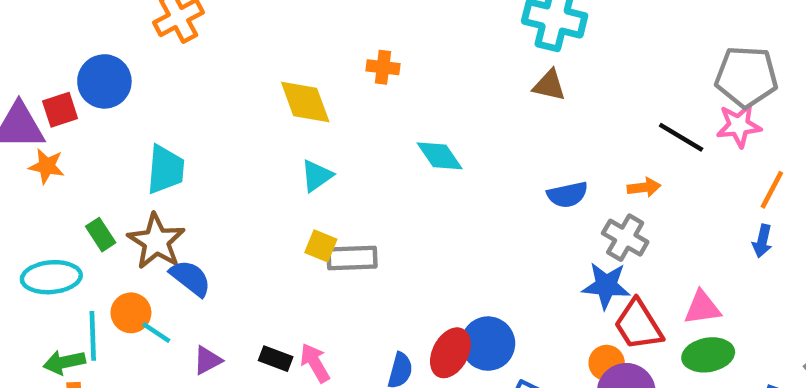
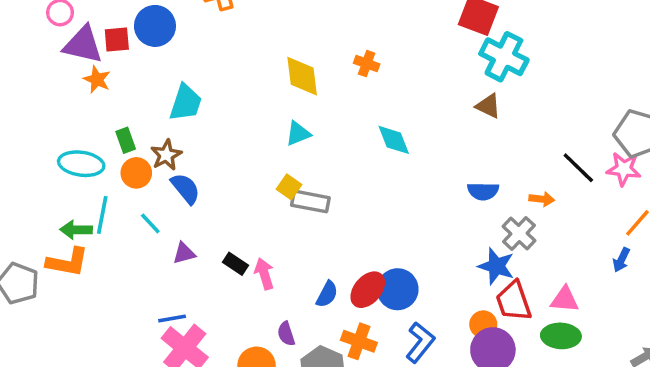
brown star: (156, 241) -> (166, 155), size x0.7
orange circle: (131, 313) -> (136, 173), moved

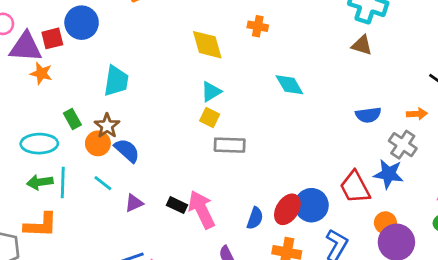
orange circle: (136, 173) -> (98, 143), moved
yellow square: (289, 187) -> (210, 118), moved
green arrow: (76, 230) -> (40, 182), moved
pink arrow: (264, 274) -> (202, 210), size x1.5
red trapezoid: (514, 301) -> (355, 187), moved

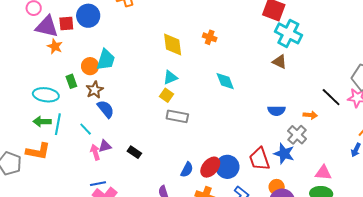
orange circle: (98, 143) -> (90, 66), moved
pink arrow: (202, 210) -> (95, 152), moved, size x0.6

